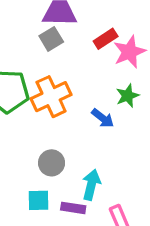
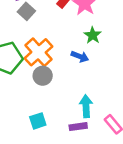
gray circle: (52, 163) -> (43, 76), moved
cyan square: (38, 200) -> (38, 121), moved

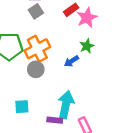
blue arrow: (80, 57) -> (71, 61), turned 112
cyan arrow: (86, 106) -> (66, 105), size x1.4

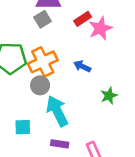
green star: (87, 46) -> (109, 96), moved
blue arrow: (71, 61) -> (82, 66), moved, turned 56
cyan arrow: (66, 105) -> (57, 111), moved, turned -40

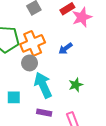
blue arrow: (82, 66) -> (65, 48), turned -64
green star: (109, 96) -> (76, 85), moved

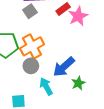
blue arrow: (65, 48) -> (64, 67), moved, size x1.6
cyan arrow: (43, 85) -> (46, 86), size x0.7

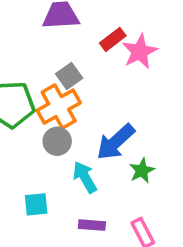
gray square: (30, 11) -> (69, 76), moved

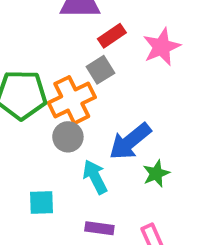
red rectangle: (113, 39) -> (112, 36), moved
gray square: (69, 76) -> (100, 70), moved

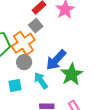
green star: (156, 174) -> (72, 74), size x1.6
cyan square: (41, 203) -> (15, 85), moved

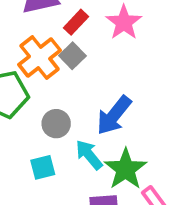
orange cross: (23, 43) -> (40, 58), moved
green star: (72, 74) -> (126, 169), moved

